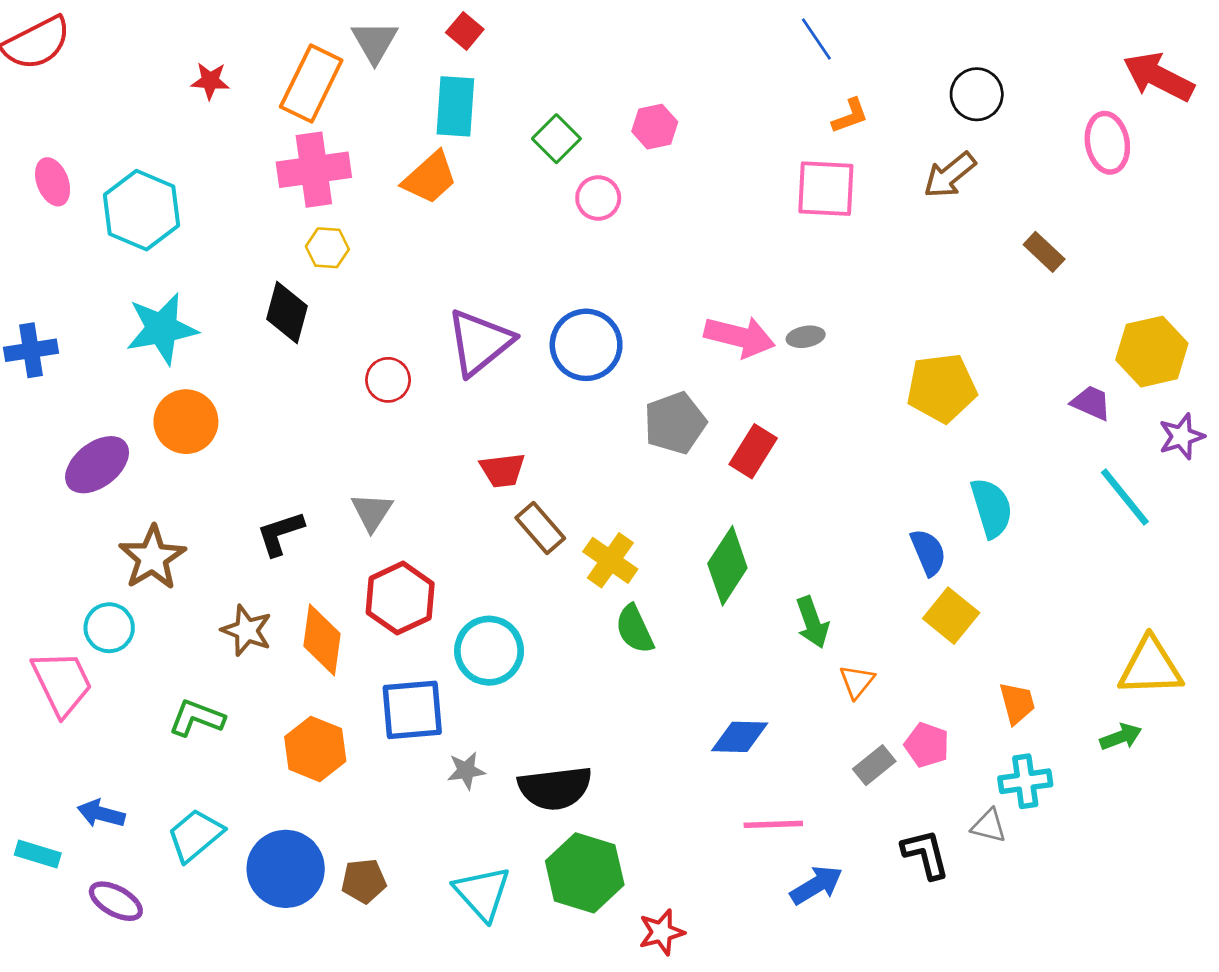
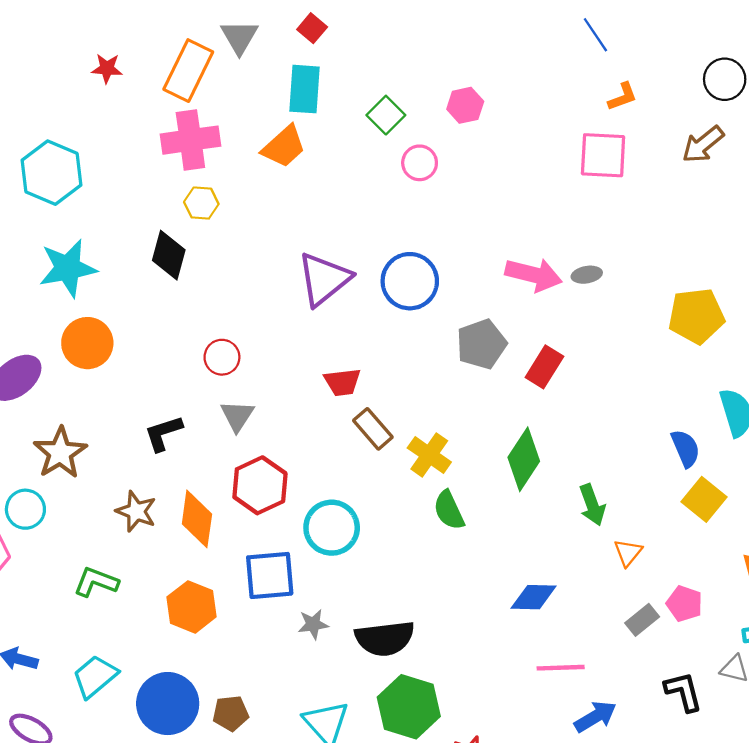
red circle: (388, 380) -> (222, 357), moved

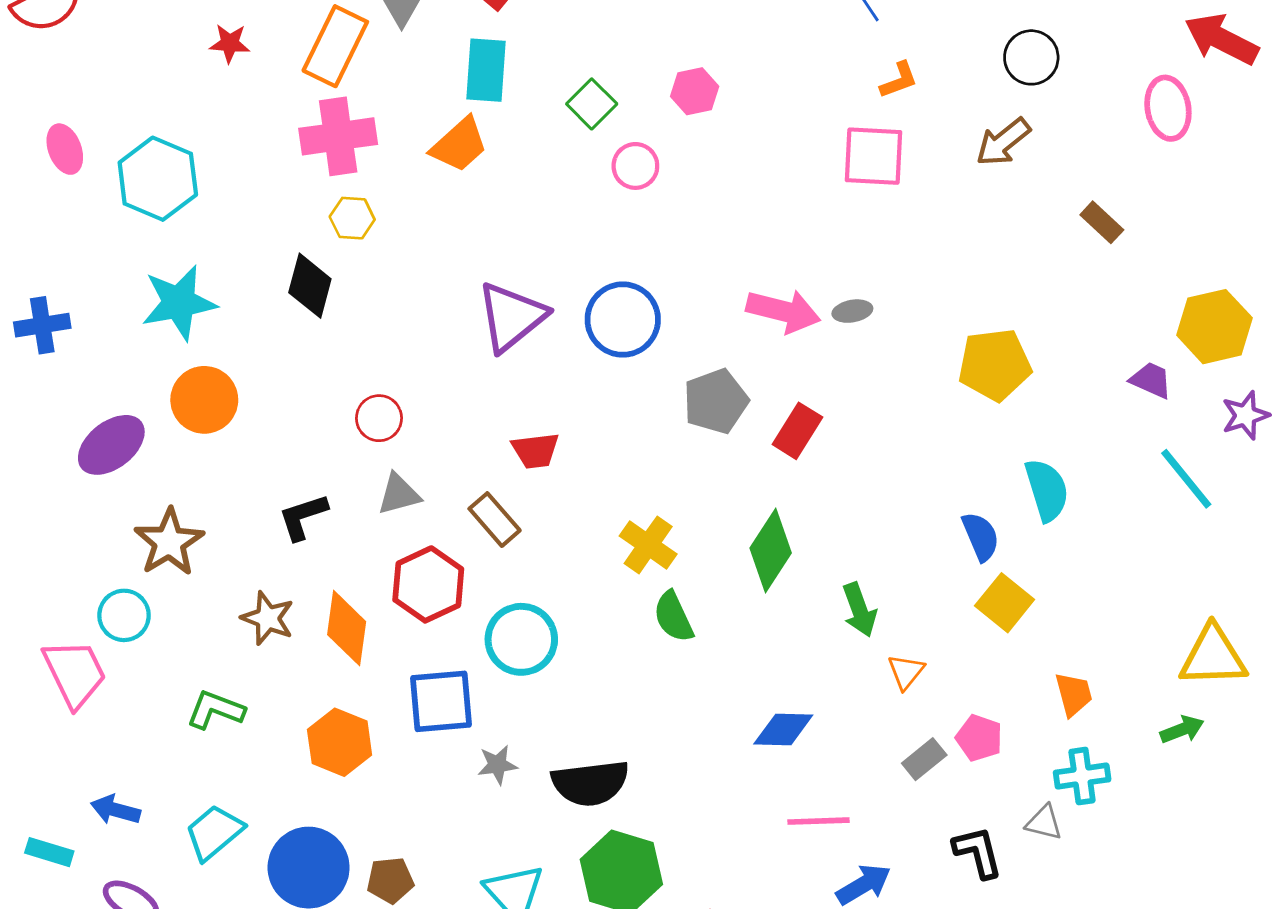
gray triangle: (237, 416) -> (399, 494), turned 42
brown rectangle: (373, 429) -> (495, 520), moved

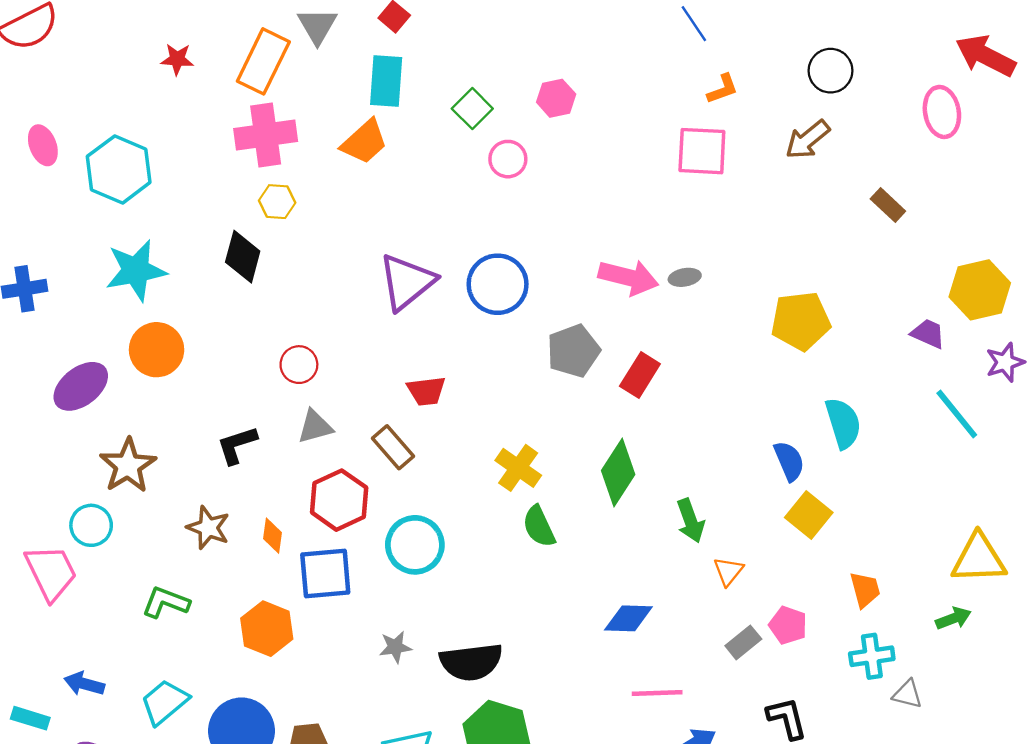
orange diamond: (347, 628) -> (273, 536), size x0.6
blue square: (441, 701) -> (325, 574), moved
gray triangle: (1044, 823) -> (907, 694), moved

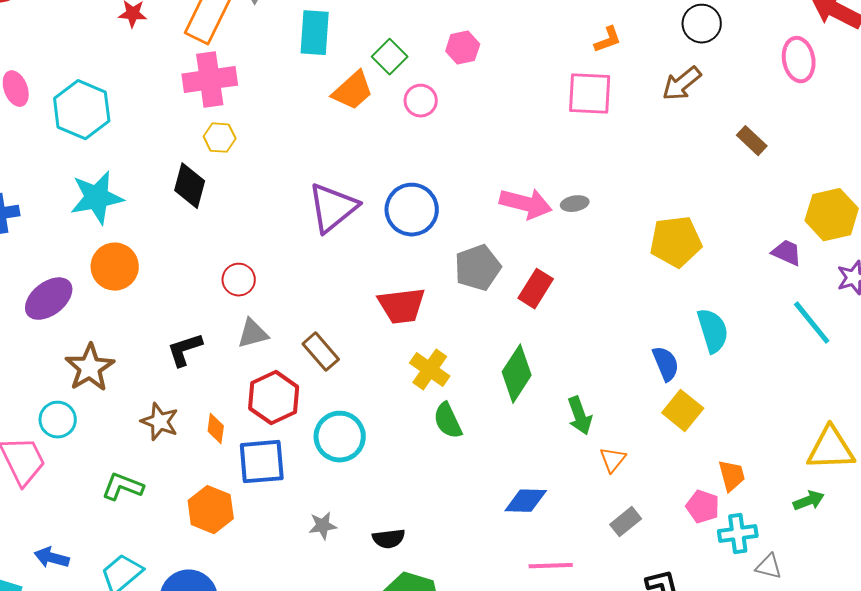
orange trapezoid: (364, 142) -> (353, 91), moved
red trapezoid: (426, 391) -> (402, 306), moved, size x1.4
pink pentagon: (788, 625) -> (703, 507), moved
black semicircle: (471, 662) -> (389, 539), size x0.6

